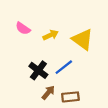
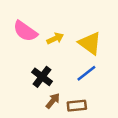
pink semicircle: (23, 28) -> (25, 31), size x1.5
blue line: (64, 67) -> (86, 73), moved

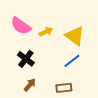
black cross: (42, 77) -> (26, 59), moved
brown arrow: (53, 101) -> (30, 85), moved

